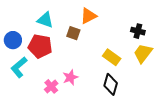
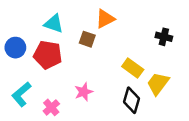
yellow trapezoid: (143, 53) -> (158, 83), moved
cyan L-shape: (19, 67) -> (21, 94), moved
pink cross: (51, 86) -> (51, 107), moved

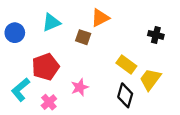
cyan triangle: (54, 24) -> (51, 22), turned -42
blue circle: (15, 48) -> (15, 33), moved
red pentagon: (48, 55) -> (46, 67), moved, turned -30

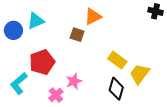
cyan triangle: (51, 22) -> (36, 21), moved
black cross: (156, 35) -> (155, 11), moved
pink cross: (49, 102) -> (56, 95), moved

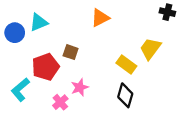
brown square: (77, 35) -> (71, 52), moved
yellow trapezoid: (140, 74) -> (150, 49), moved

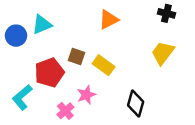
black cross: (167, 12) -> (166, 13), moved
yellow rectangle: (126, 65) -> (104, 65), moved

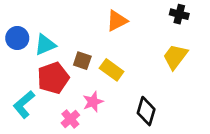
cyan triangle: (42, 25) -> (45, 45), moved

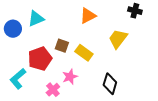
cyan triangle: (45, 45) -> (36, 19), moved
yellow trapezoid: (175, 57) -> (118, 39), moved

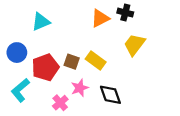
black cross: (135, 11) -> (125, 13), moved
blue circle: (13, 29) -> (17, 53), moved
brown square: (62, 46) -> (72, 62), moved
black diamond: (110, 84) -> (110, 95), moved, turned -35

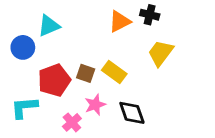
blue circle: (17, 53) -> (23, 47), moved
cyan L-shape: (20, 90) -> (24, 107), turned 35

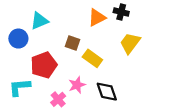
brown square: (86, 73) -> (73, 43), moved

